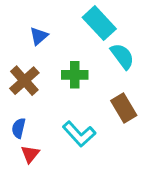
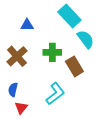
blue triangle: (39, 36) -> (27, 25), turned 40
brown rectangle: (124, 108) -> (74, 66), moved
cyan L-shape: (79, 134) -> (55, 94), turned -85

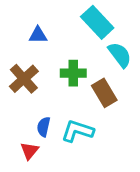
blue semicircle: (13, 90) -> (44, 127), moved
cyan L-shape: (55, 94) -> (77, 131), turned -125

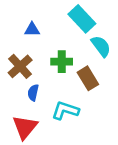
blue semicircle: (44, 127) -> (33, 93), moved
red triangle: (29, 151) -> (25, 127), size x1.6

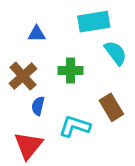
cyan rectangle: (82, 19) -> (94, 22), turned -56
brown rectangle: (88, 78) -> (111, 107), moved

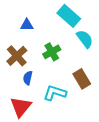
cyan rectangle: (94, 22) -> (69, 16), turned 50
green cross: (71, 71) -> (52, 52), turned -30

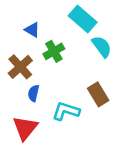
blue triangle: (27, 25) -> (32, 30), turned 32
green cross: (52, 52) -> (54, 51), moved

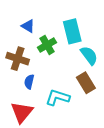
cyan rectangle: (83, 19) -> (72, 31), moved, turned 35
cyan semicircle: (102, 47) -> (89, 55), moved
brown cross: (20, 67) -> (18, 59), turned -30

